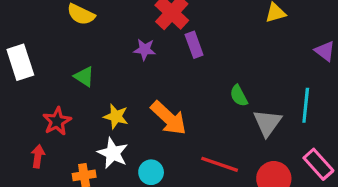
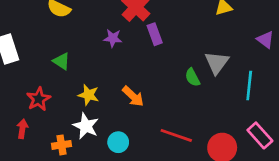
orange arrow: (169, 118) -> (133, 96), size x0.7
gray triangle: (267, 123) -> (217, 63), moved

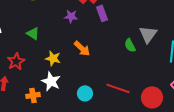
orange arrow: (133, 96) -> (82, 48), moved
cyan circle: (118, 142) -> (85, 93), moved

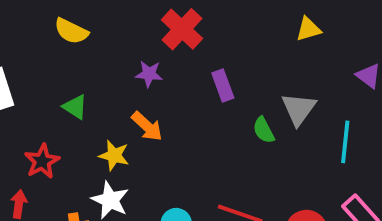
purple rectangle: (102, 13) -> (223, 86), moved
orange arrow: (82, 48) -> (147, 126), moved

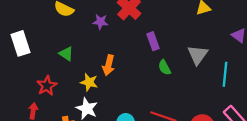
purple star: (149, 74) -> (100, 22), moved
orange arrow: (147, 126) -> (108, 65), turned 60
green semicircle: (264, 130) -> (164, 67), moved

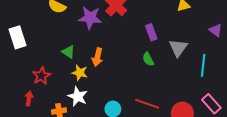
purple star: (100, 22) -> (90, 18), size x1.6
purple rectangle: (153, 41) -> (151, 32), moved
green triangle: (66, 54) -> (68, 52), moved

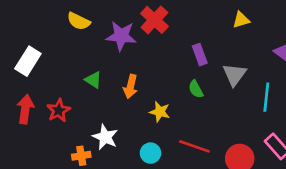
white rectangle: (18, 37) -> (28, 61), turned 50
yellow star: (80, 73) -> (160, 112), moved
red arrow: (29, 99) -> (25, 109), moved, size x1.5

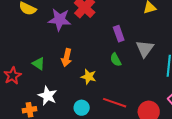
green triangle: (93, 80) -> (39, 64), moved

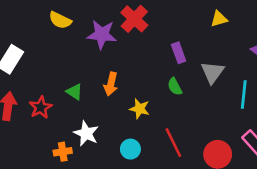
red line: (115, 103) -> (173, 143), turned 45

